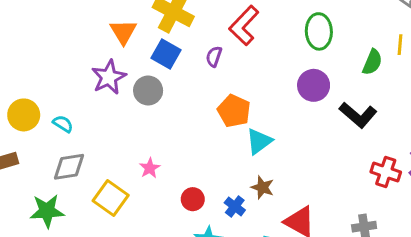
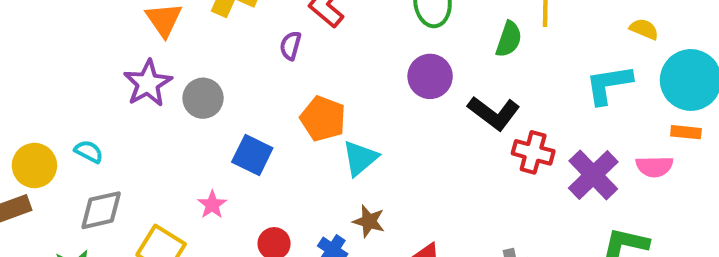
blue square: (166, 54) -> (252, 155), moved
yellow circle: (24, 115) -> (34, 165), moved
red cross: (386, 172) -> (533, 152), moved

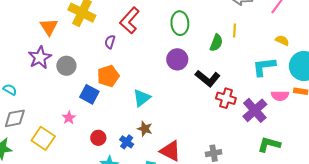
orange pentagon: (323, 119) -> (108, 76), moved, turned 30
pink semicircle: (654, 166) -> (280, 96), moved

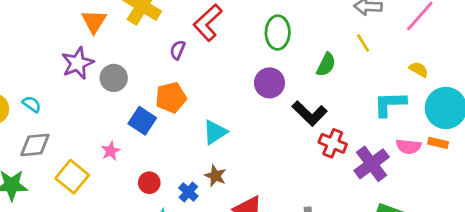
yellow line: (234, 31) -> (363, 43), moved, turned -40

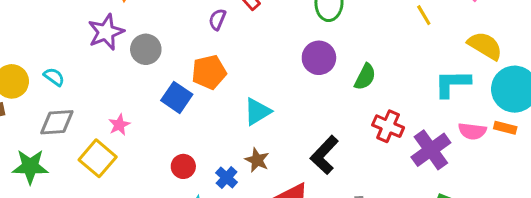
green semicircle: (326, 65) -> (365, 77), moved
yellow semicircle: (419, 69) -> (485, 46), size x1.6
black L-shape: (310, 113) -> (324, 155), moved, turned 88
pink star: (111, 151) -> (119, 125), moved

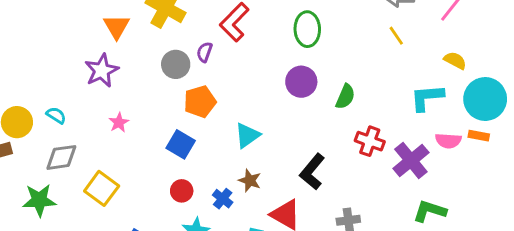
yellow semicircle: (485, 46) -> (455, 60), size x0.7
gray circle: (146, 49) -> (176, 64), moved
blue square: (177, 97) -> (181, 144), moved
pink star: (119, 125) -> (119, 123), moved

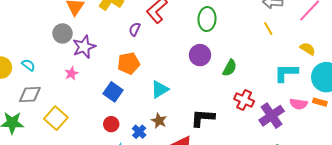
gray circle: (176, 64) -> (62, 33), moved
purple star: (102, 71) -> (84, 47), moved
black L-shape: (312, 172) -> (203, 118), turned 50

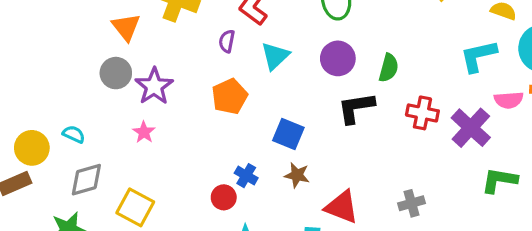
cyan triangle: (160, 89) -> (275, 56), moved
blue square: (113, 92) -> (288, 134), moved
black L-shape: (203, 118) -> (356, 108), moved
blue cross: (139, 132) -> (246, 176), moved

